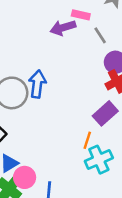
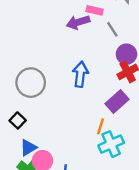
blue arrow: (37, 84) -> (80, 74), moved

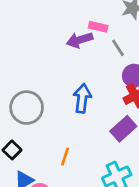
orange line: (100, 126) -> (65, 157), moved

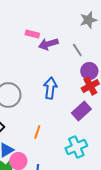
pink rectangle: (98, 27) -> (32, 34), moved

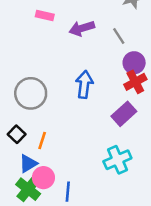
pink rectangle: (32, 34) -> (45, 16), moved
orange line: (37, 132) -> (42, 141), moved

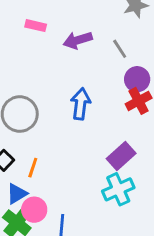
purple rectangle: (124, 114) -> (121, 156), moved

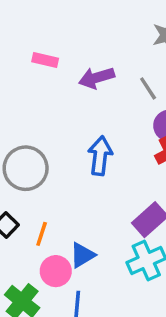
blue triangle: (17, 194) -> (82, 255), moved
pink circle: (34, 210) -> (56, 271), moved

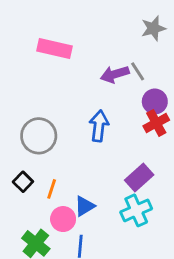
pink rectangle: (45, 60) -> (54, 48), size x1.6
purple arrow: (97, 78) -> (115, 74), moved

